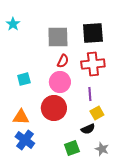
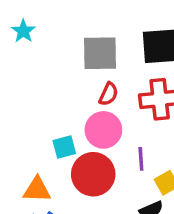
cyan square: (24, 79) -> (64, 147), moved
purple line: (90, 94) -> (141, 159), moved

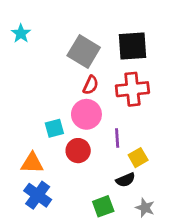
gray square: (100, 53) -> (84, 52), turned 32
red circle: (93, 174) -> (78, 151), size x0.7

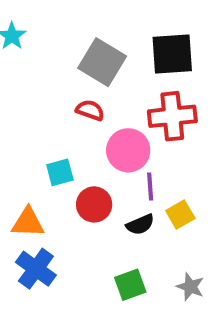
red semicircle: (91, 85) -> (90, 110), moved, turned -96
pink circle: (86, 114) -> (128, 150), moved
black semicircle: (125, 180) -> (140, 225), moved

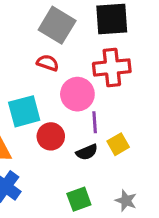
cyan square: (60, 172) -> (24, 111), size x1.5

